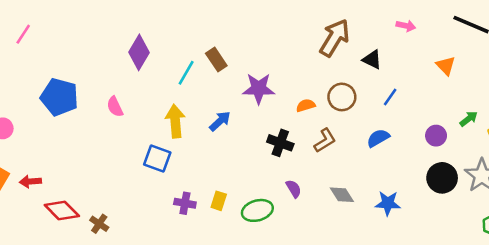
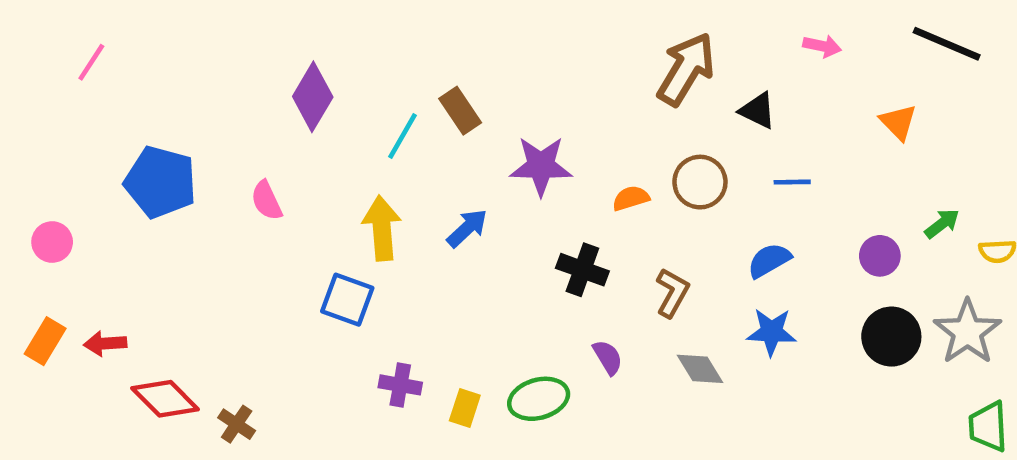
blue line: (390, 97) -> (792, 182), turned 54
brown L-shape: (325, 140) -> (672, 293), moved, turned -30
yellow rectangle: (219, 201) -> (465, 408), moved
blue star: (388, 203) -> (771, 332), moved

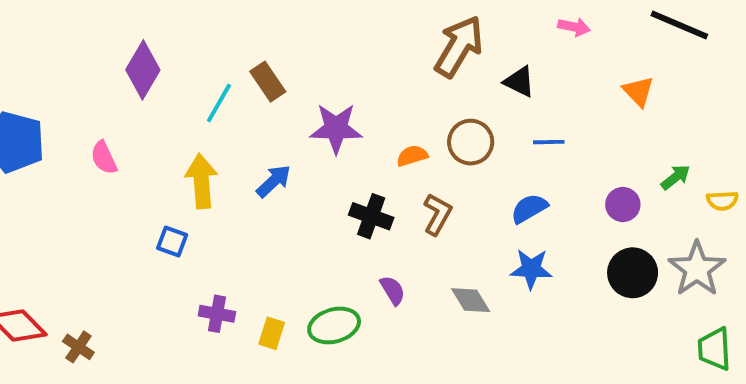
brown L-shape: (672, 293) -> (437, 214), moved
blue square: (347, 300) -> (172, 242), size x0.7

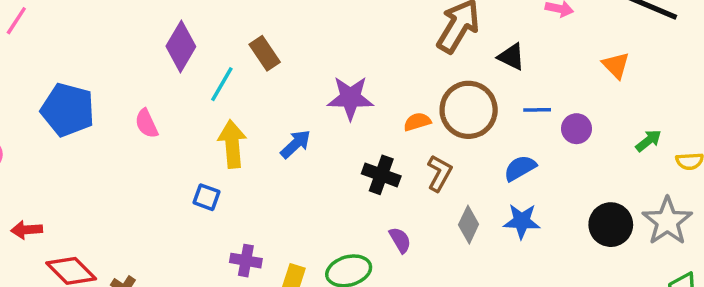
brown rectangle: (268, 82) -> (265, 53), moved
cyan line: (219, 103) -> (222, 84), moved
brown circle: (471, 142) -> (469, 110), size x1.4
purple circle: (623, 205) -> (577, 129), moved
gray diamond: (471, 300) -> (469, 225), moved, turned 57

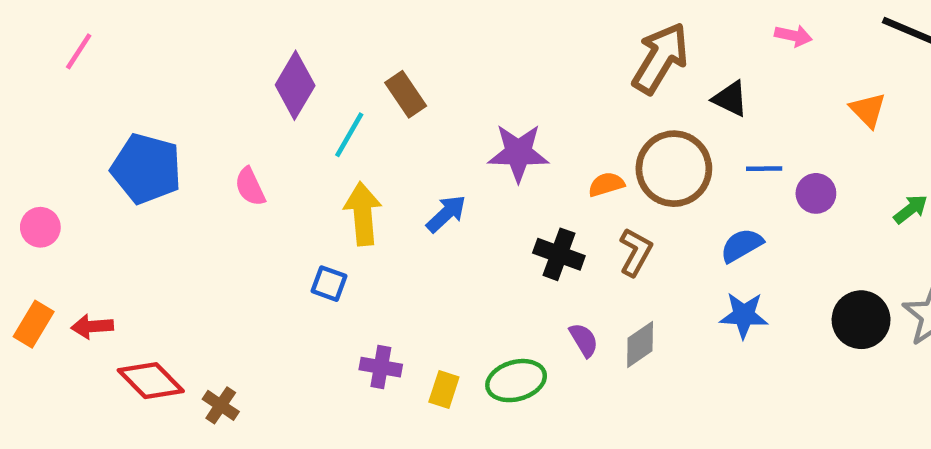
gray diamond: (469, 225) -> (640, 344), moved, turned 30

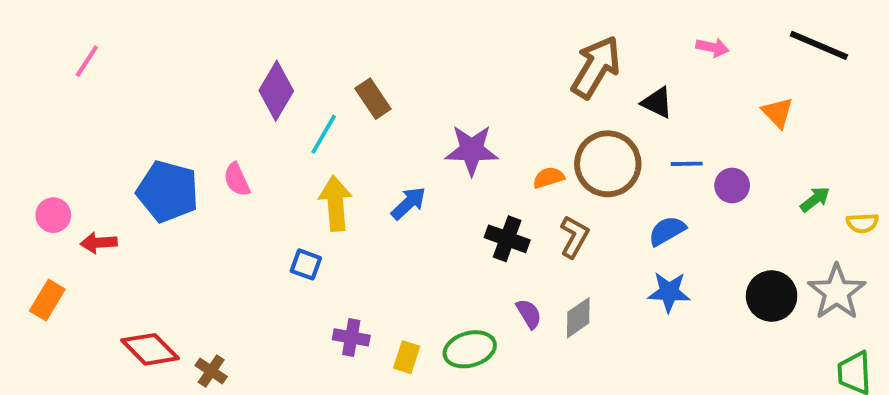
blue pentagon: (146, 169) -> (168, 191), moved
red arrow: (92, 326) -> (99, 243), moved

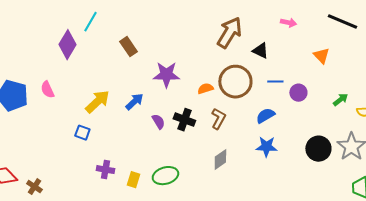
brown rectangle: (373, 99) -> (128, 47), moved
cyan line: (324, 134) -> (90, 22), moved
yellow arrow: (335, 203) -> (97, 102), turned 52
purple semicircle: (529, 314) -> (158, 122), moved

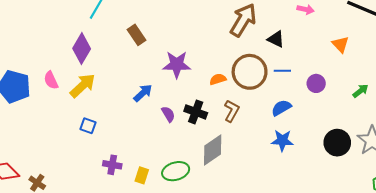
purple diamond: (67, 45) -> (82, 49), moved
blue line: (275, 82) -> (282, 71), moved
yellow arrow: (97, 102) -> (83, 86), moved
gray diamond: (220, 160) -> (213, 150), moved, size x1.4

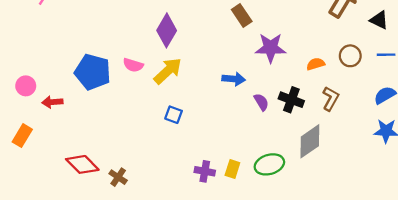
brown rectangle: (137, 35) -> (242, 15), moved
brown circle: (250, 72) -> (350, 56), size x0.6
pink semicircle: (51, 80) -> (133, 65), turned -48
blue arrow: (143, 93) -> (234, 79), turned 48
purple cross: (112, 165) -> (205, 171), moved

